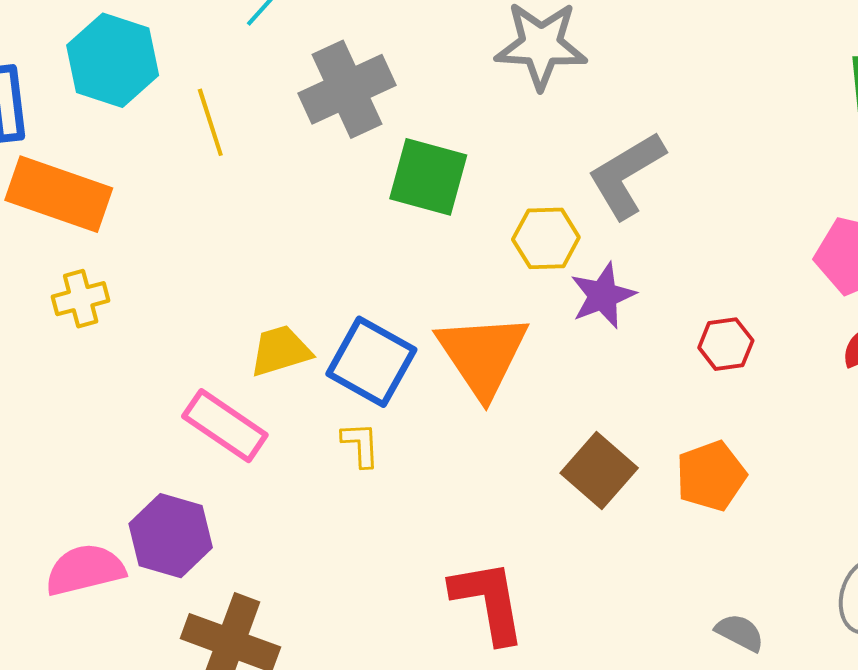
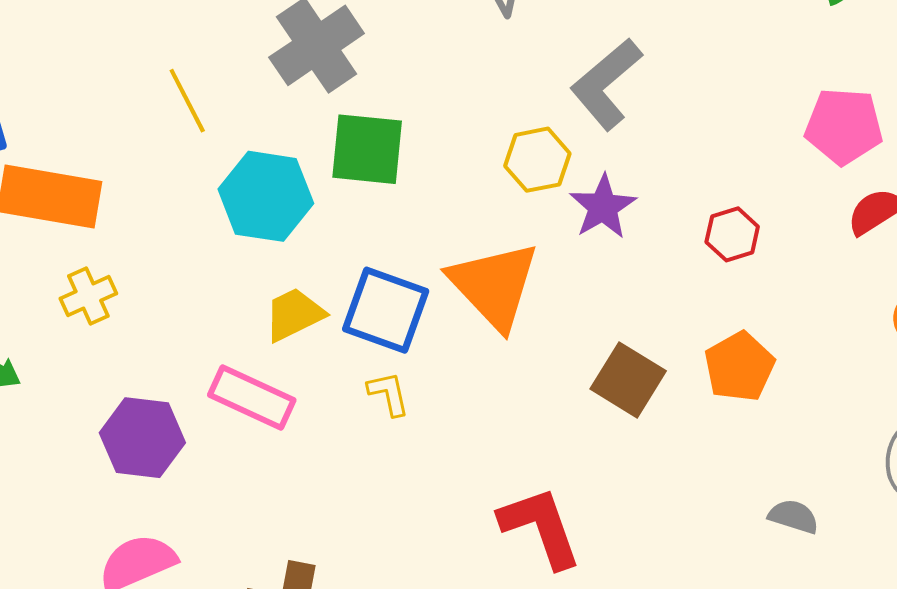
cyan hexagon: (113, 60) -> (266, 196), moved
green square: (428, 177) -> (367, 149), moved
purple hexagon: (171, 536) -> (142, 438), moved

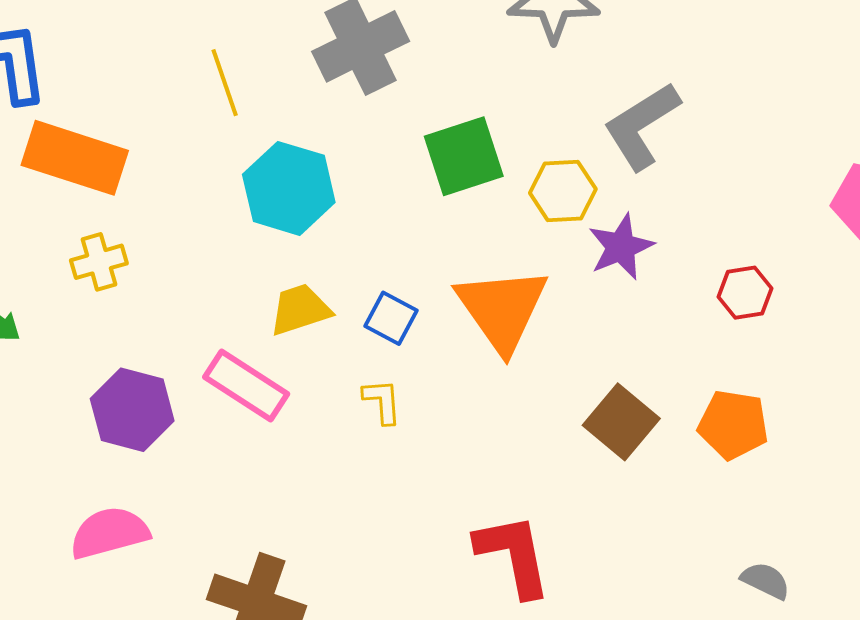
green square: (367, 149) -> (464, 156), moved, turned -32
blue square: (386, 310) -> (391, 318), size x0.6
orange pentagon: (739, 367) -> (733, 425), turned 30

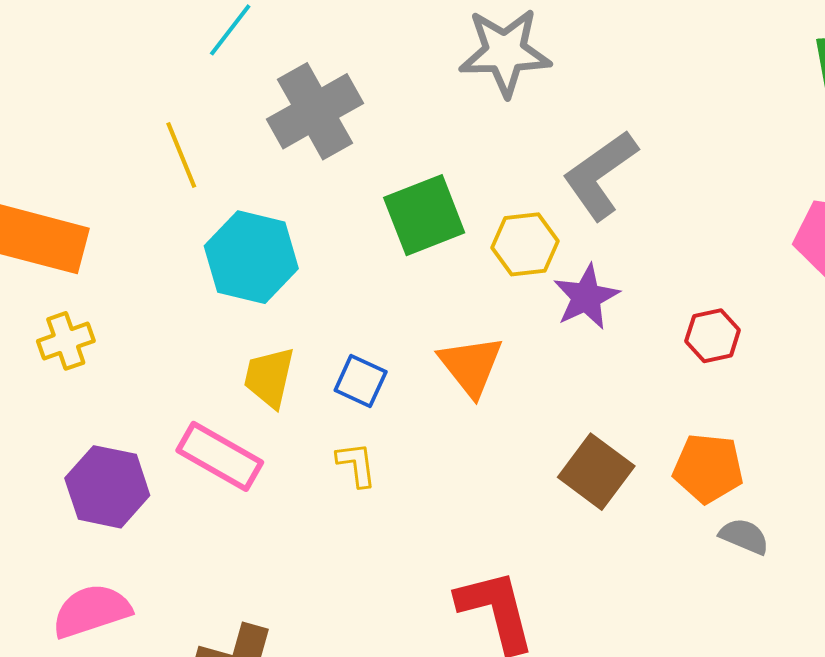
yellow trapezoid: (300, 309) -> (269, 377), turned -56
orange triangle: (502, 309) -> (471, 366), size x0.7
gray semicircle: (765, 581) -> (744, 536), moved

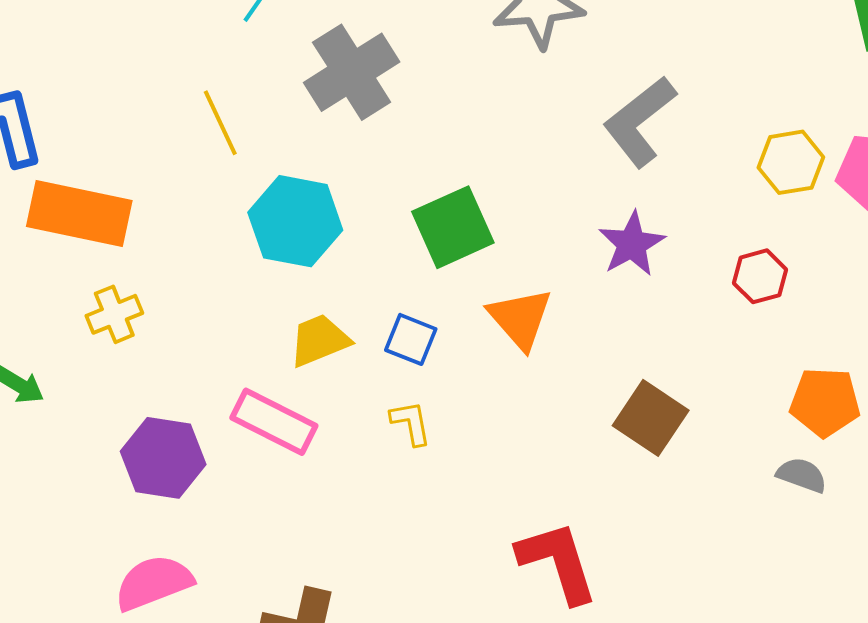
green square: (424, 215) -> (453, 227), moved
yellow hexagon: (525, 244) -> (791, 162), moved
yellow trapezoid: (269, 377) -> (319, 340), turned 58
orange pentagon: (708, 468) -> (825, 402), moved

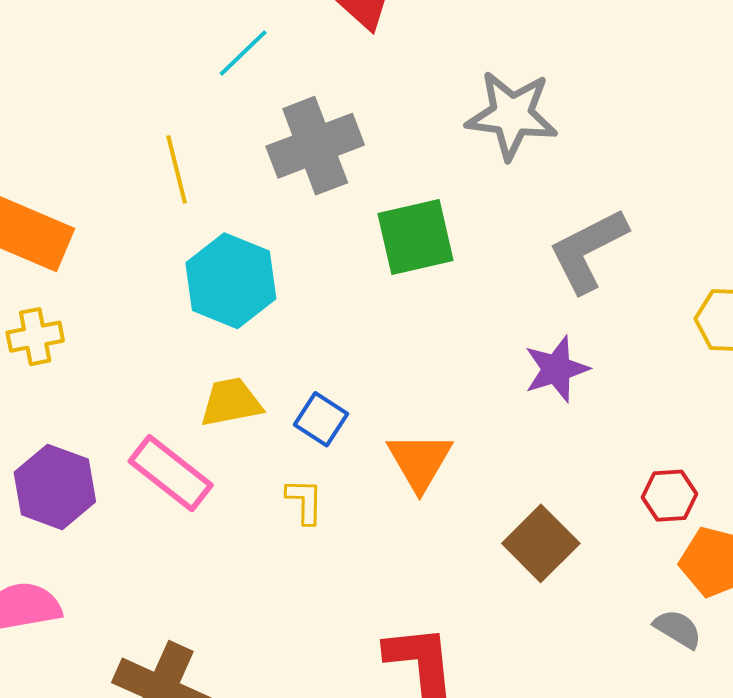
green square: (453, 227) -> (416, 237), moved
red hexagon: (760, 276) -> (670, 496), moved
orange triangle: (520, 318) -> (420, 461), moved

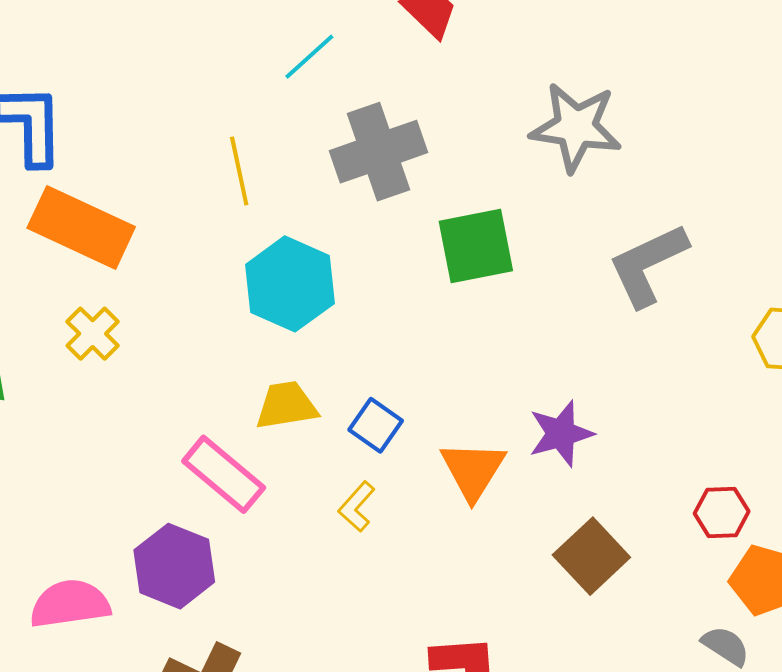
yellow cross: (35, 337) -> (93, 334), turned -36
purple star: (556, 369) -> (561, 434), moved
purple hexagon: (55, 487) -> (174, 566), moved
yellow L-shape: (305, 501) -> (357, 507), turned -141

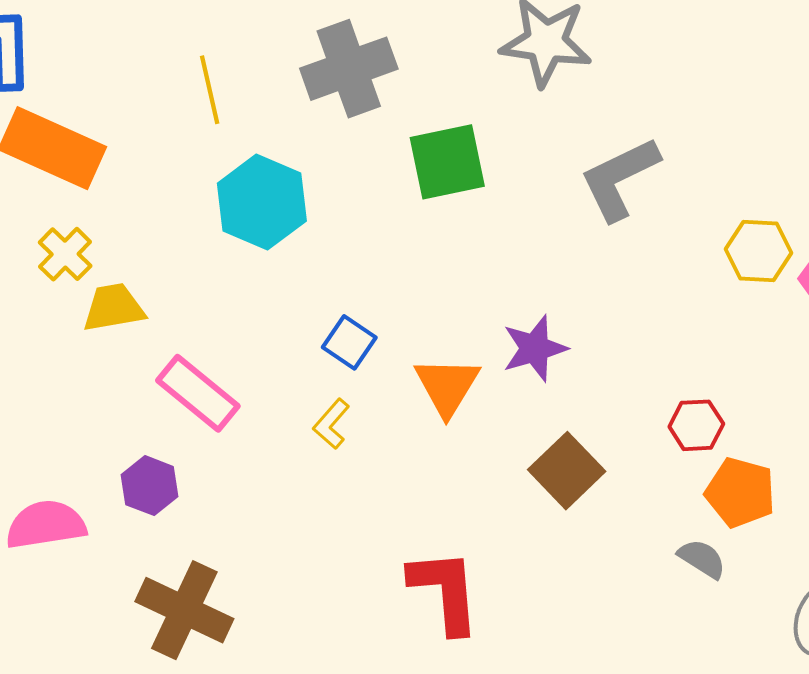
yellow trapezoid: (286, 405) -> (114, 308), moved
purple hexagon: (174, 566) -> (150, 486), size x0.7

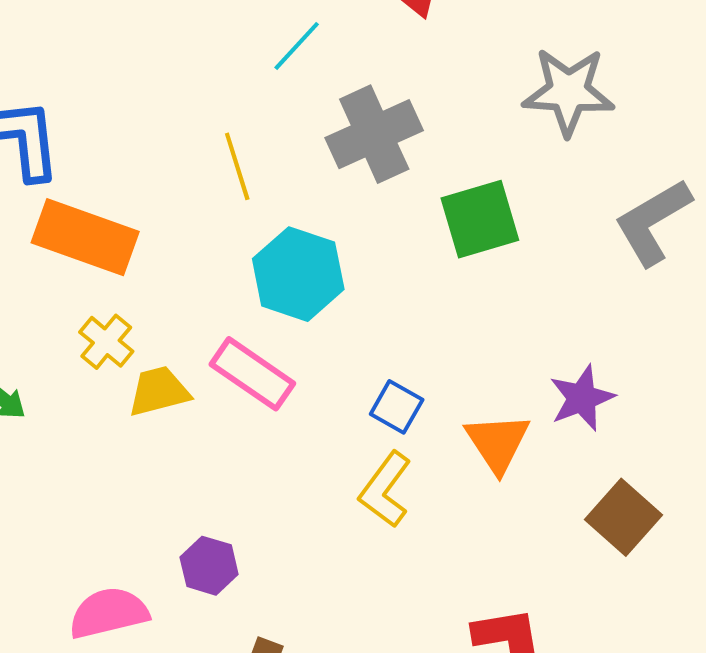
pink rectangle: (198, 393) -> (252, 374), moved
yellow L-shape: (331, 424) -> (385, 490), size x1.5

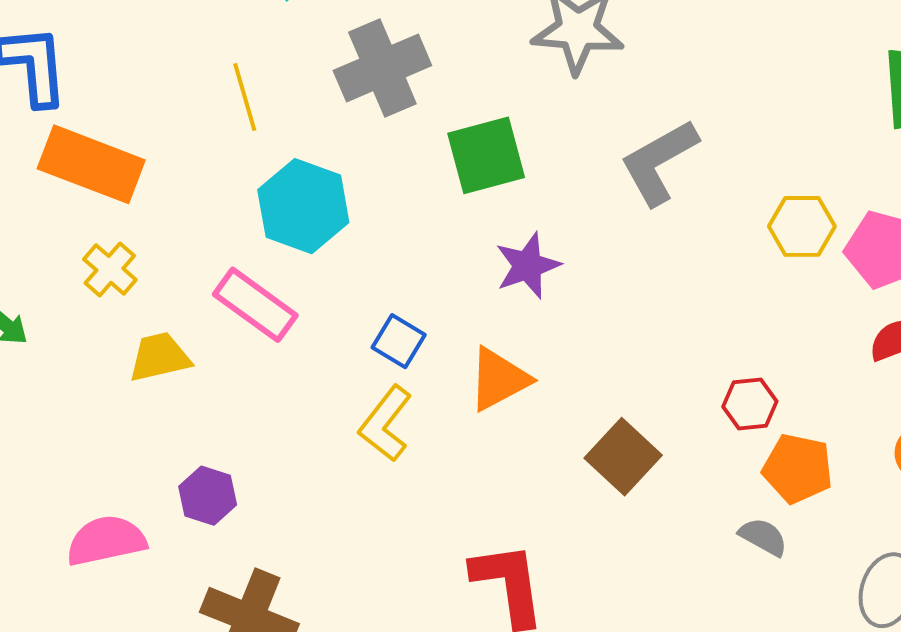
yellow trapezoid: (159, 391) -> (159, 357), moved
purple star: (582, 398) -> (528, 266), moved
orange triangle: (498, 443) -> (499, 379), turned 34

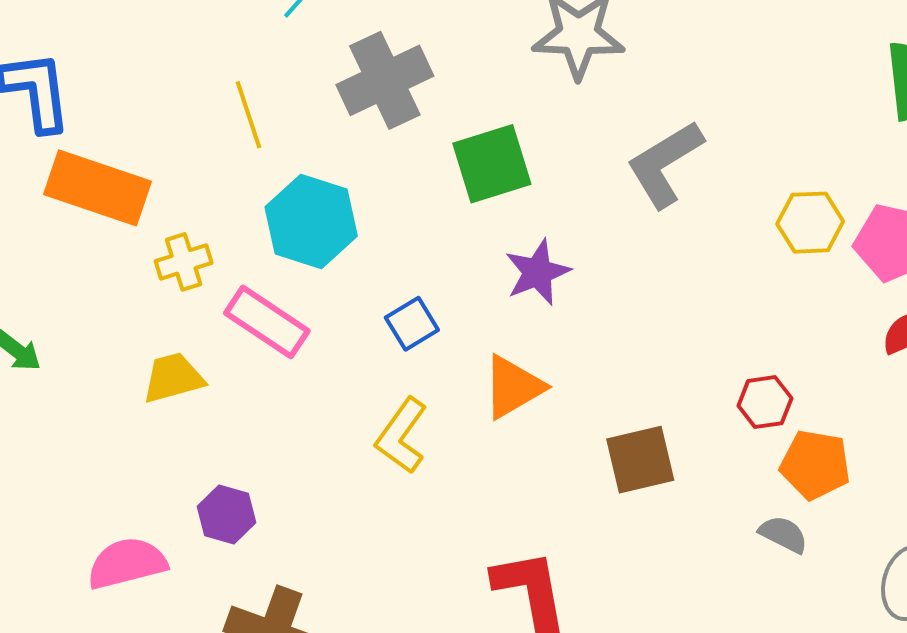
yellow cross: (110, 269) -> (184, 262), moved, turned 34
blue square: (399, 341) -> (412, 324), moved, turned 30
brown square: (623, 457) -> (640, 460), turned 36

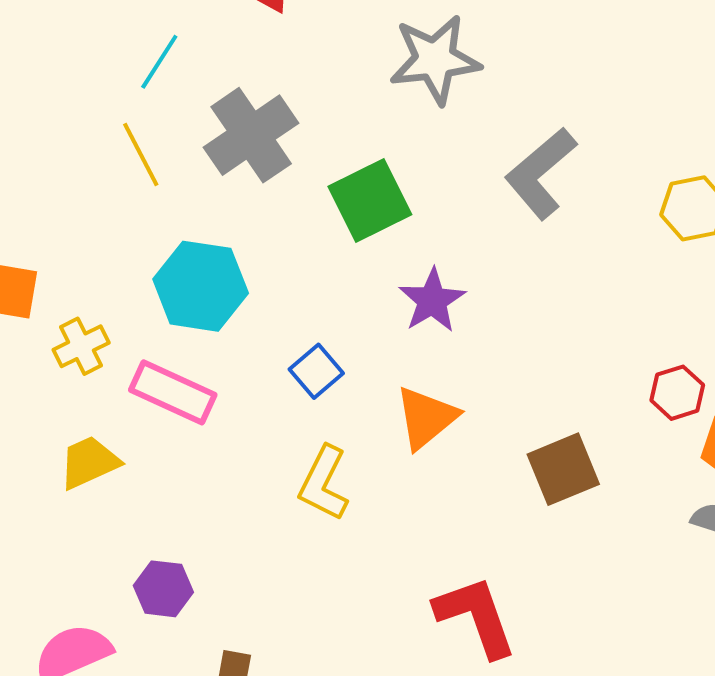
yellow line: (248, 115) -> (141, 154), moved

